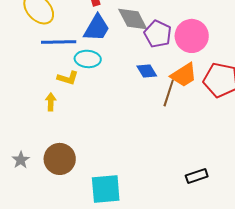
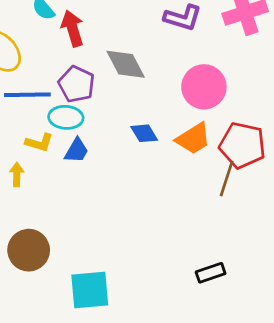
blue trapezoid: (97, 28) -> (76, 151), moved, size x0.7
purple pentagon: (158, 34) -> (76, 84), moved
brown line: (169, 93) -> (227, 178), moved

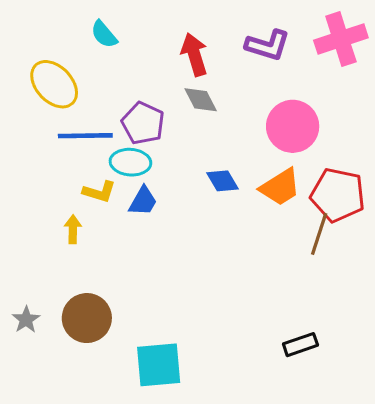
red arrow: (72, 28) -> (194, 55), moved
gray diamond: (126, 64) -> (201, 100), size x0.7

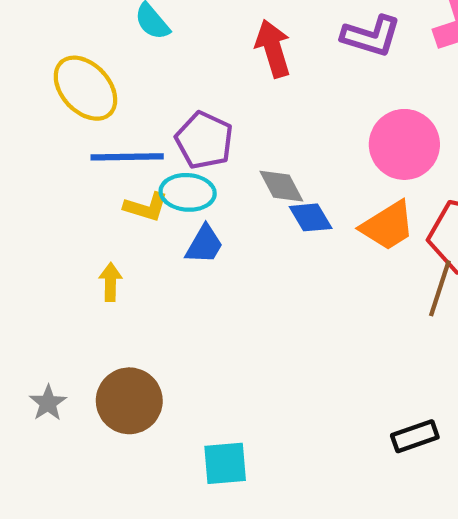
gray diamond: (201, 100) -> (281, 186), moved
yellow L-shape: (99, 192) -> (146, 207), moved
cyan square: (159, 365) -> (225, 463), size x0.7

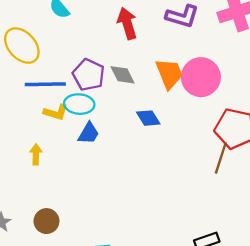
gray diamond: (281, 186) -> (123, 75), moved
orange trapezoid: (388, 226) -> (169, 74), moved, turned -80
brown circle: (129, 401) -> (46, 221), size x0.7

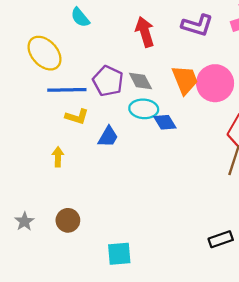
cyan ellipse: (79, 104) -> (144, 109), moved

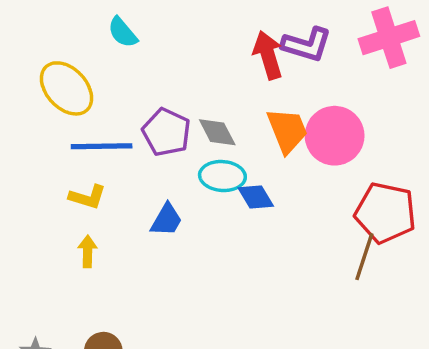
red arrow: (145, 32) -> (268, 55), moved
yellow L-shape: (77, 117) -> (88, 197), moved

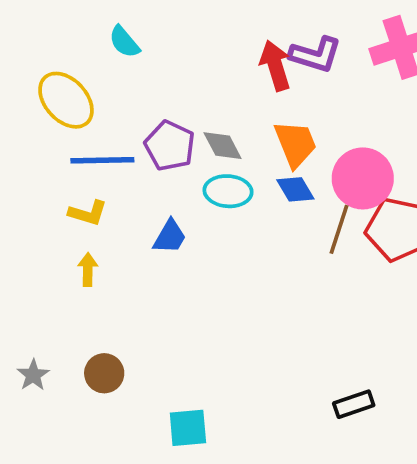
pink circle: (335, 136) -> (363, 178), moved
blue diamond: (256, 197) -> (295, 189), moved
brown line: (364, 257) -> (339, 229), moved

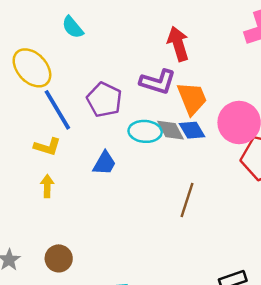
purple L-shape: (315, 55) -> (158, 82), moved
gray diamond: (223, 146) -> (170, 130), moved
blue line: (102, 160) -> (57, 110), turned 60
brown line: (339, 229) -> (187, 200), moved

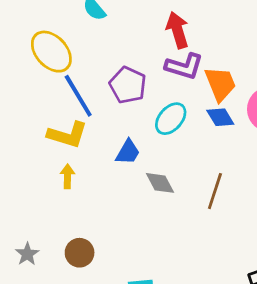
red arrow: (178, 44) -> (177, 30), moved
gray diamond: (170, 130) -> (160, 183), moved
cyan ellipse: (145, 131) -> (171, 119), turned -52
yellow L-shape: (47, 147) -> (67, 135), size x1.4

